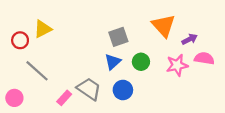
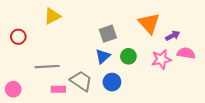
yellow triangle: (43, 29) -> (52, 16), moved
gray line: (37, 71) -> (47, 67), moved, turned -45
pink rectangle: (64, 98) -> (58, 89), turned 48

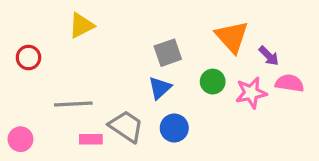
purple arrow: (173, 36) -> (269, 56), turned 72
green circle: (128, 56) -> (213, 82), moved

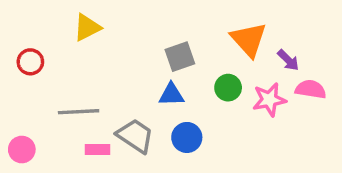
blue triangle: (160, 88) -> (171, 94), turned 40

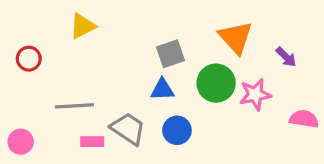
purple arrow: (288, 60) -> (286, 57), moved
green circle: (228, 88) -> (216, 83), size x1.5
pink semicircle: (311, 89) -> (304, 119), moved

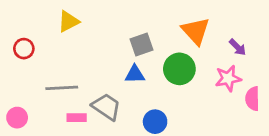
pink star: (255, 94) -> (228, 78), moved
pink semicircle: (304, 119) -> (252, 99), turned -100
blue circle: (177, 130) -> (155, 122), moved

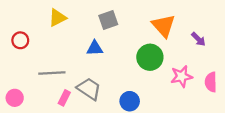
gray square: (142, 45) -> (108, 20), moved
blue triangle: (135, 74) -> (95, 48), moved
pink star: (228, 78) -> (181, 76), moved
pink rectangle: (77, 118) -> (64, 98), turned -63

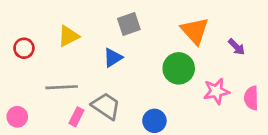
yellow triangle: (57, 18) -> (68, 36), moved
blue triangle: (95, 48) -> (113, 58), turned -30

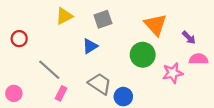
yellow triangle: (68, 36) -> (64, 16), moved
gray line: (62, 87) -> (49, 70), turned 45
pink semicircle: (251, 98) -> (198, 59), moved, turned 90
gray trapezoid: (106, 106) -> (100, 84), moved

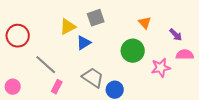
yellow triangle: (64, 16) -> (68, 27), moved
orange triangle: (156, 25) -> (145, 23), size x0.6
red circle: (19, 39) -> (18, 36), size x1.5

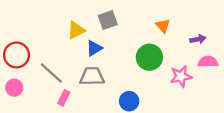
purple arrow: (176, 35) -> (198, 39), turned -56
red circle: (18, 36) -> (16, 55), moved
gray trapezoid: (93, 78) -> (92, 76), moved, turned -35
pink circle: (13, 87) -> (14, 88), moved

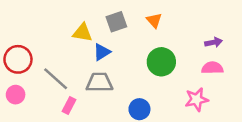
orange triangle: (163, 26) -> (154, 20), moved
yellow triangle: (76, 30) -> (82, 33), turned 36
pink semicircle: (208, 62) -> (212, 68), moved
pink star: (181, 76) -> (197, 99), moved

